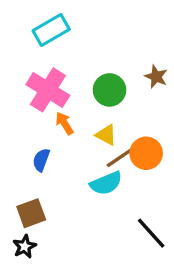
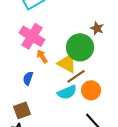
green circle: (109, 90) -> (80, 47), moved, size x1.4
yellow triangle: (106, 135) -> (67, 63), size x1.5
orange circle: (146, 153) -> (91, 90), moved

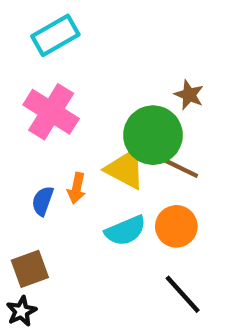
orange arrow: (42, 56) -> (77, 188), moved, turned -136
brown line: (76, 76) -> (178, 167), moved, turned 60

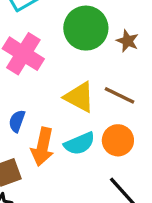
green circle: (153, 135) -> (86, 28), moved
orange arrow: (77, 188) -> (43, 147), moved, size x1.6

